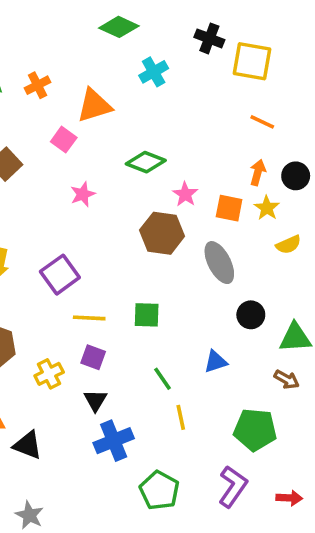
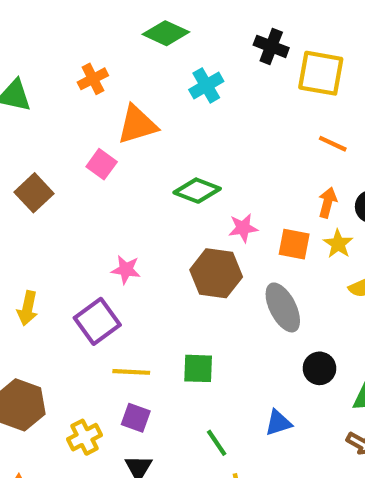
orange cross: (37, 85) -> (93, 79), moved
pink star: (83, 194) -> (126, 270), moved, turned 30
pink star: (185, 194) -> (243, 228), turned 30

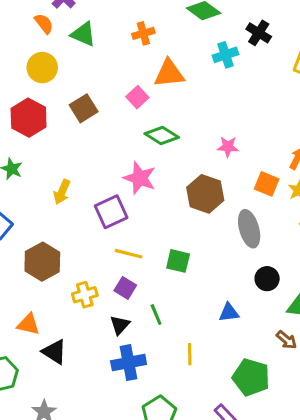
black cross: (271, 46) -> (259, 33), moved
green diamond: (197, 191) -> (162, 135), moved
pink star: (243, 228) -> (228, 147), moved
pink star: (126, 270) -> (140, 178), size x1.5
green line: (217, 443) -> (156, 315), moved

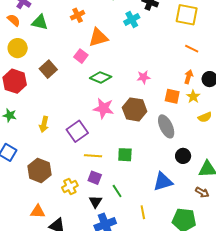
pink star: (140, 178) -> (104, 108), moved
blue triangle: (229, 313) -> (163, 182), size x1.5

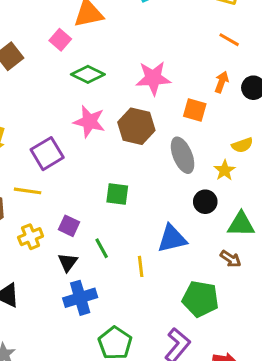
pink star: (144, 77) -> (153, 78), size x1.6
yellow star: (193, 97) -> (225, 170), moved
yellow line: (93, 156) -> (28, 191), moved
yellow line: (143, 212) -> (141, 266), moved

